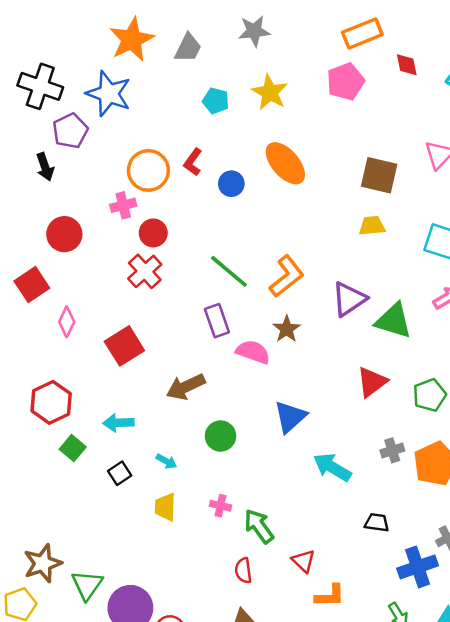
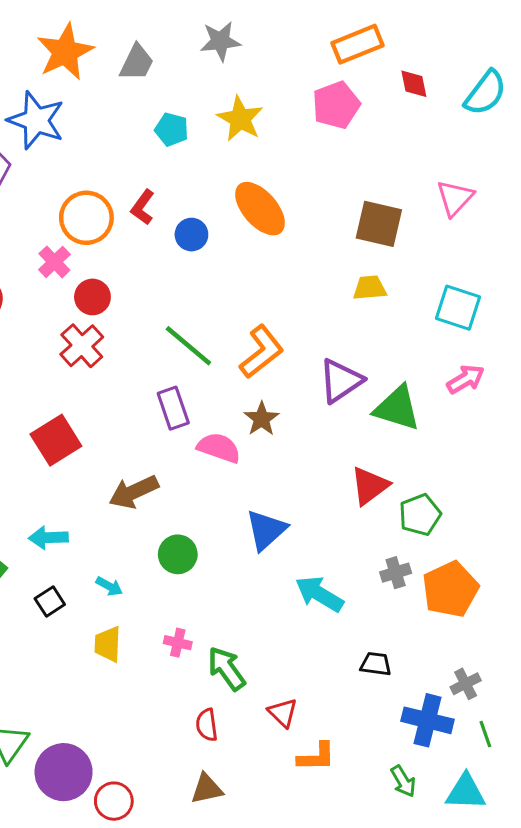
pink cross: (123, 205) -> (54, 262), turned -30
green pentagon: (430, 395) -> (420, 515), moved
blue cross: (418, 567) -> (428, 720), turned 33

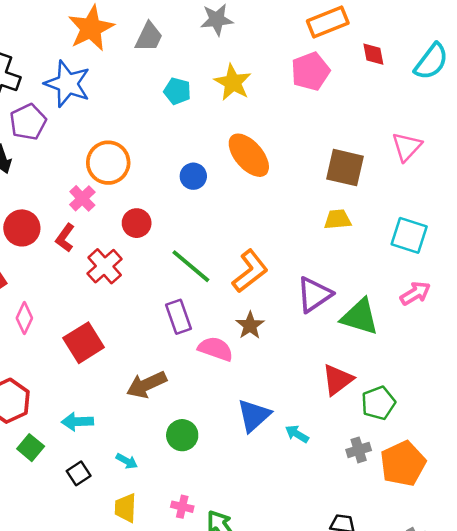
red L-shape: (143, 207) -> (65, 238), moved
red circle: (92, 297) -> (137, 223), moved
cyan arrow: (319, 594) -> (297, 434), moved, size x0.6

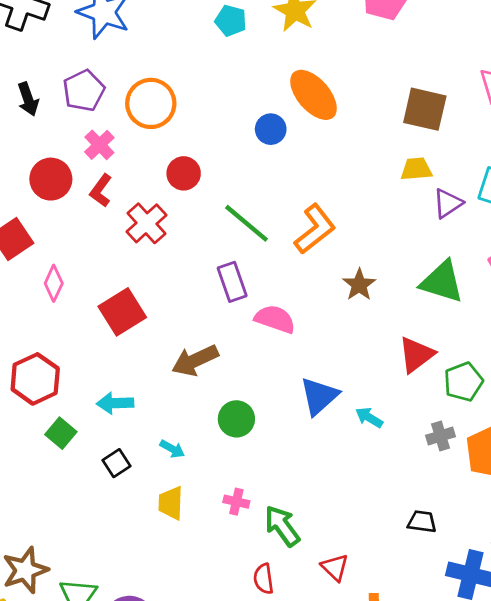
purple pentagon: (28, 122) -> (84, 91), moved
blue circle: (193, 176) -> (271, 129), moved
pink cross: (82, 198) -> (99, 145), moved
purple triangle: (314, 295) -> (448, 203), moved, size x0.7
brown star: (250, 325) -> (359, 285), moved

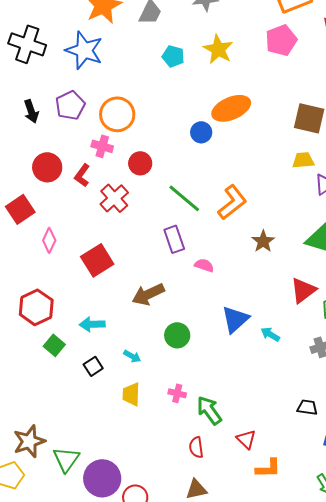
orange ellipse: (314, 95) -> (231, 108), turned -72
pink cross: (99, 145) -> (102, 146), moved, turned -30
pink semicircle: (275, 319) -> (204, 265), size x0.7

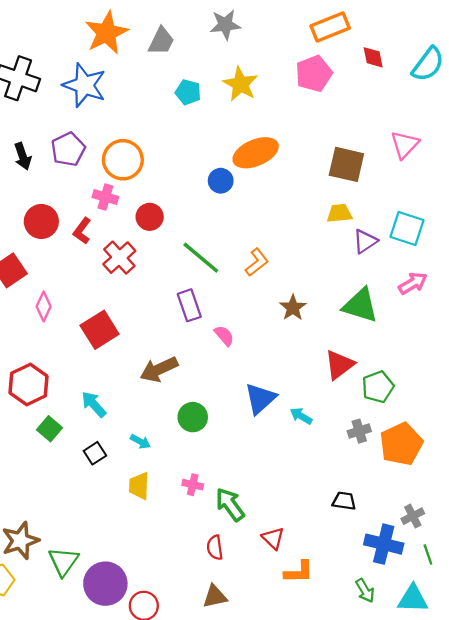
orange L-shape: (232, 202) -> (257, 262), size x0.7
pink semicircle: (204, 265) -> (224, 336), turned 30
cyan arrow: (92, 324) -> (94, 404), turned 50

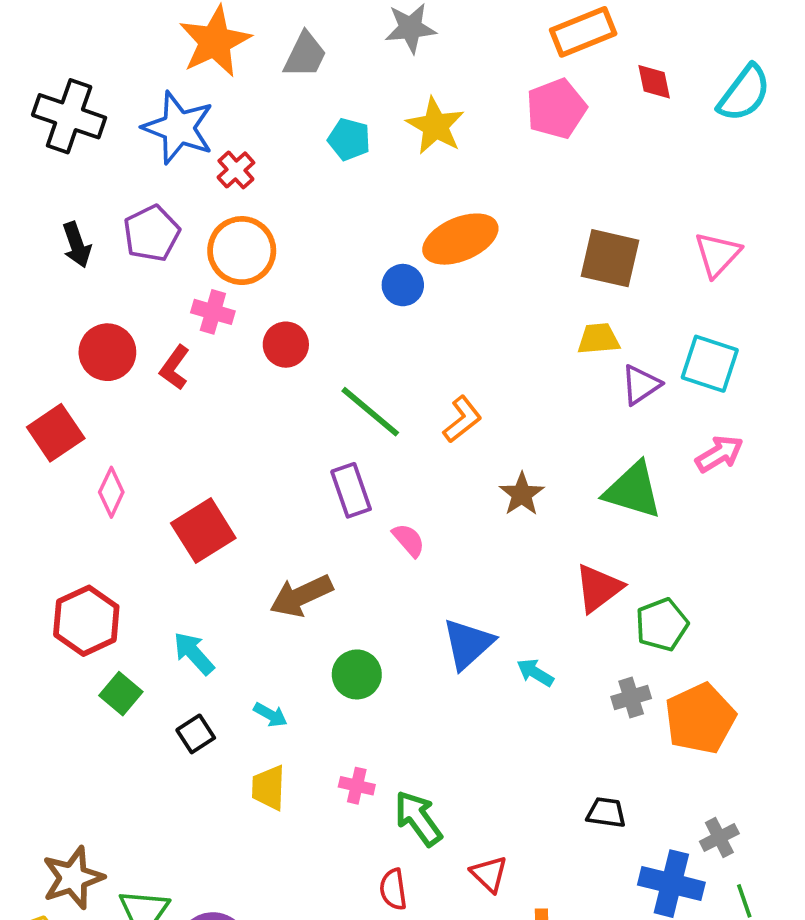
pink triangle: (405, 145) -> (717, 254), moved
red cross: (119, 258) -> (236, 170), moved, size x0.7

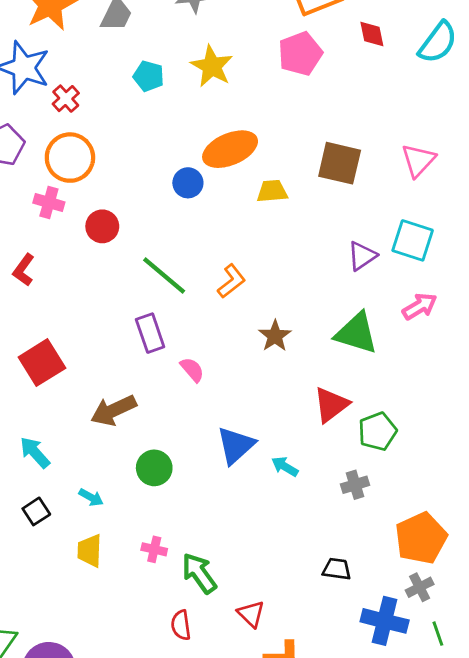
yellow trapezoid: (598, 339) -> (272, 191), moved
red L-shape: (175, 368) -> (24, 270), moved
orange pentagon: (700, 719) -> (421, 538), moved

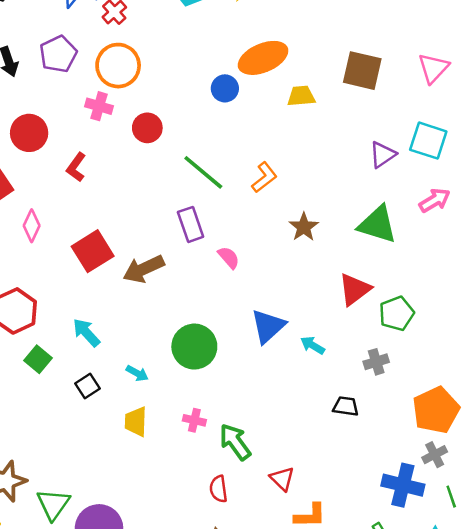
brown arrow: (114, 410) -> (143, 269), moved
green circle: (154, 468) -> (194, 347), size x1.4
black trapezoid: (337, 569) -> (346, 406), moved

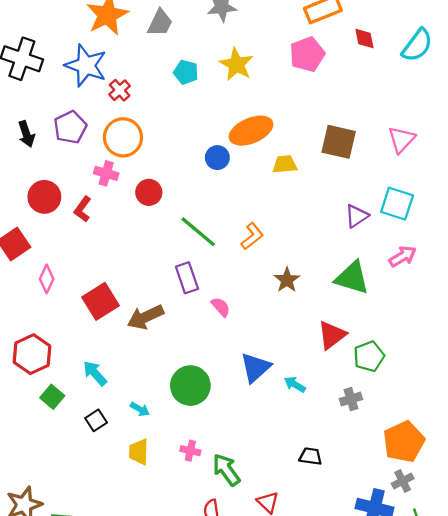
red L-shape: (76, 167) -> (83, 209), moved
black trapezoid: (346, 406) -> (311, 456), moved

